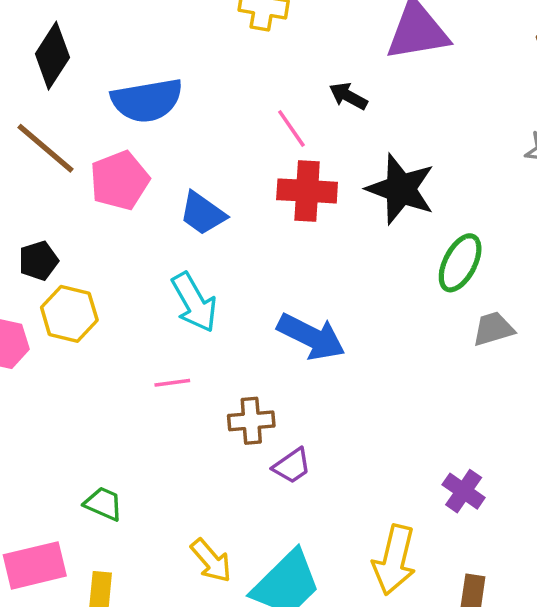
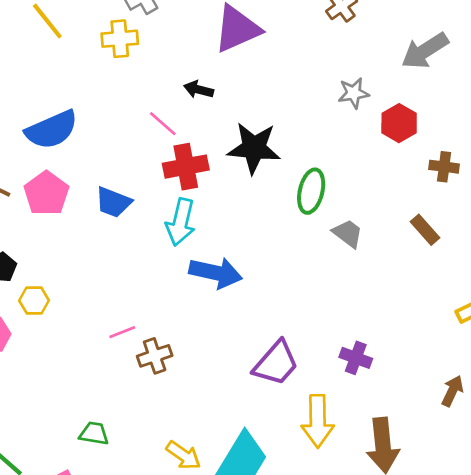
cyan arrow: (194, 302) -> (181, 222), moved, turned 57
yellow hexagon: (69, 314) -> (34, 301), size x0.7
gray trapezoid: (493, 329) -> (348, 233), turned 68
brown cross: (251, 421) -> (155, 356), moved
purple trapezoid: (292, 466) -> (276, 363), moved, size x1.6

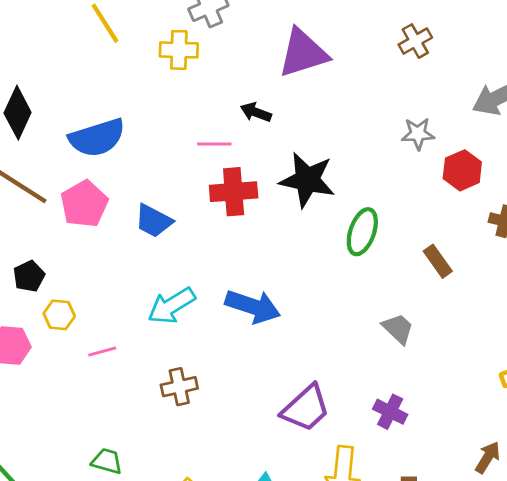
pink line: (163, 124) -> (214, 144), turned -48
cyan arrow: (181, 222) -> (171, 306), moved, turned 39
brown rectangle: (425, 230) -> (438, 261), moved
gray trapezoid: (348, 233) -> (398, 329), moved
pink line: (122, 332) -> (102, 352), moved

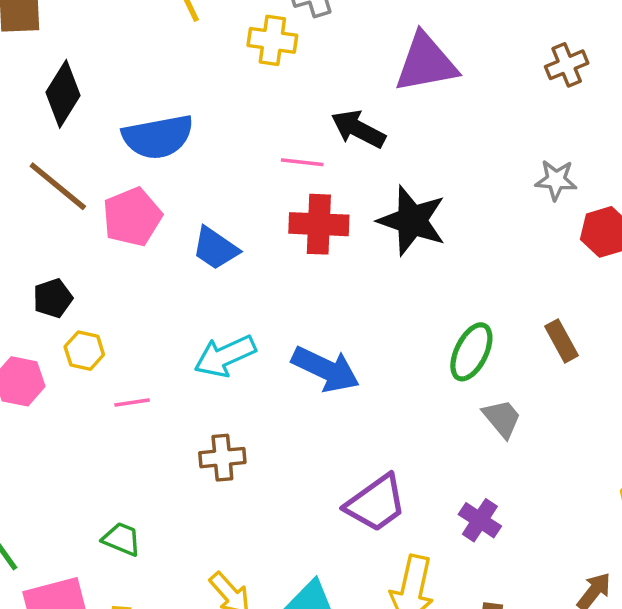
black arrow: (256, 112) -> (358, 129), size x1.4
green ellipse: (362, 232) -> (471, 352), moved

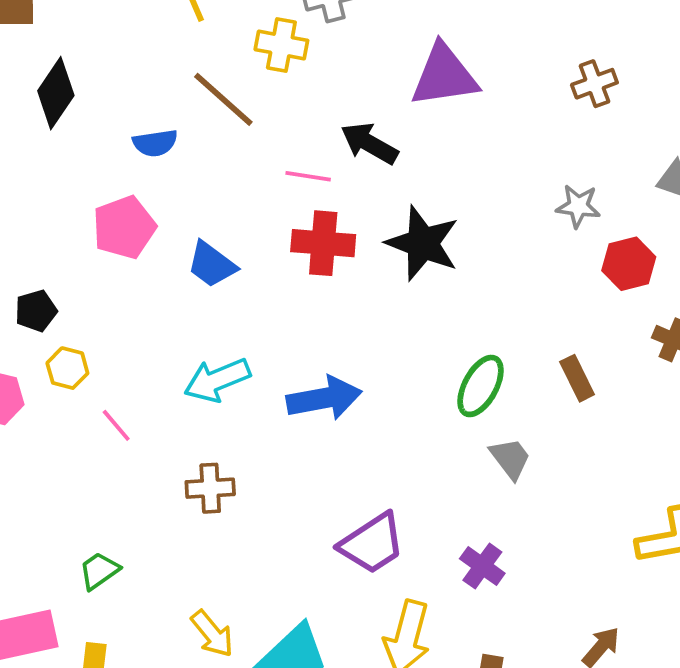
blue semicircle: (158, 137) -> (155, 143), size x0.6
brown line: (58, 186) -> (223, 99), moved
blue arrow: (326, 369) -> (324, 398), turned -38
pink line: (132, 402) -> (116, 425), turned 56
green trapezoid: (122, 539) -> (99, 571), turned -60

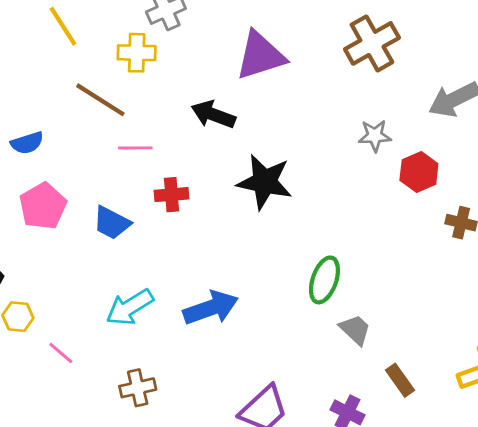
brown cross: (594, 84) -> (372, 43), size x1.6
blue semicircle: (155, 143) -> (27, 143), moved
pink line: (308, 176) -> (135, 148), moved
red cross: (323, 243) -> (171, 195), moved, size x0.7
brown rectangle: (577, 378) -> (400, 380), moved

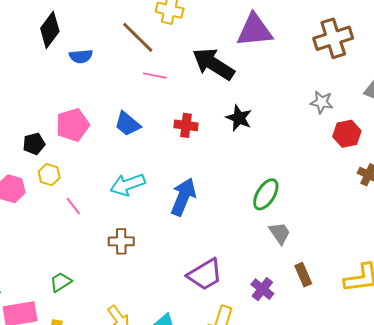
black arrow: (213, 115) -> (213, 64), size x1.4
black star: (265, 182) -> (239, 118), size x0.7
red cross: (171, 195) -> (186, 125), moved
pink pentagon: (43, 206) -> (73, 125), moved
blue arrow: (211, 308) -> (183, 197), turned -60

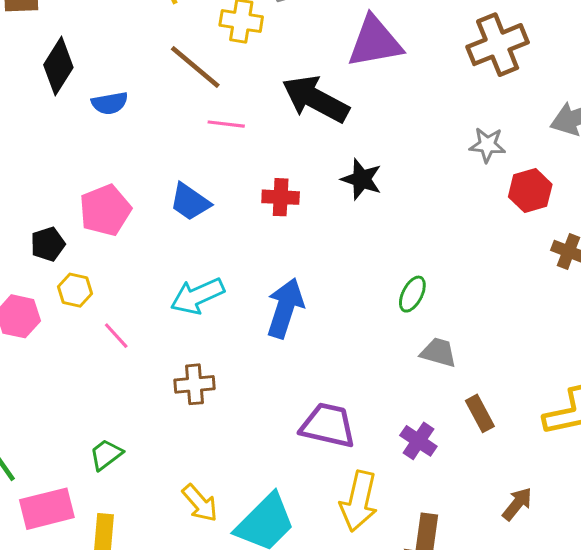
green ellipse: (266, 194) -> (412, 294), size x0.7
gray trapezoid: (280, 233) -> (438, 352), turned -35
purple trapezoid: (205, 274) -> (328, 425), turned -132

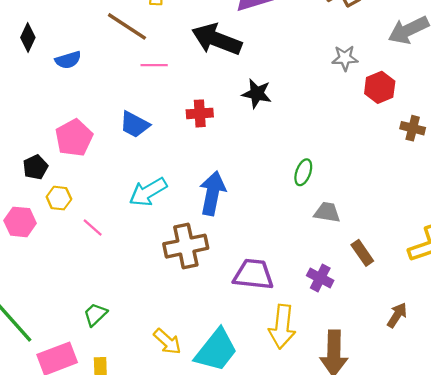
black diamond: (58, 66) -> (28, 37), size x0.7
brown cross: (195, 384) -> (186, 246), moved, size x1.5

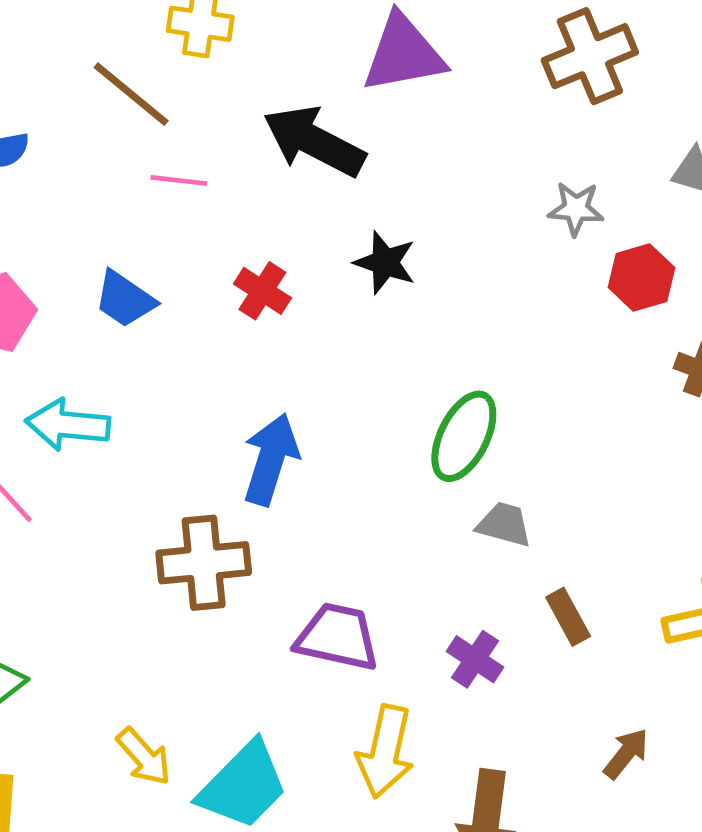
red cross: (200, 113) -> (262, 291), turned 30
green ellipse: (303, 172) -> (464, 436), size x1.6
cyan arrow: (148, 192) -> (68, 425), moved, turned 30

